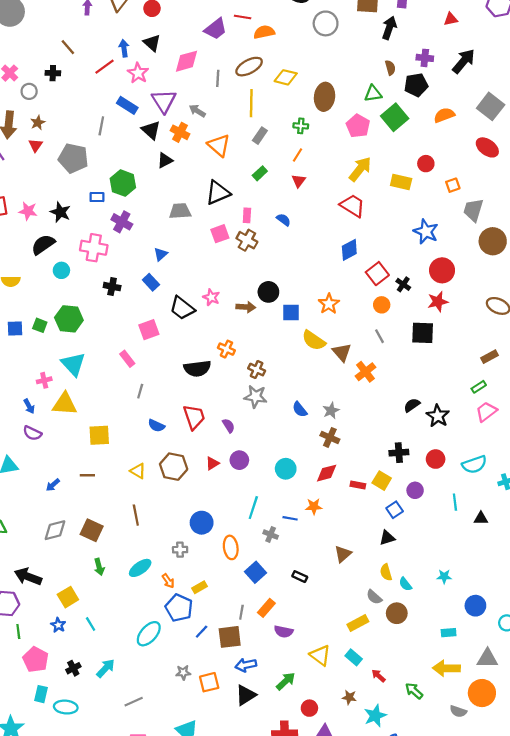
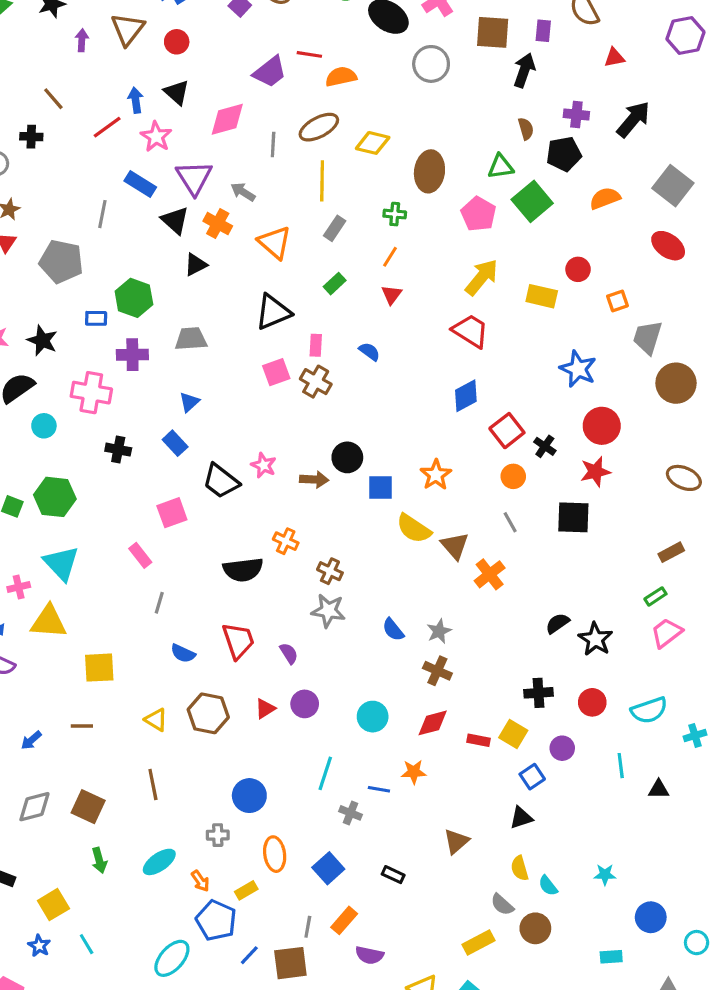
gray trapezoid: (180, 211) -> (191, 339), moved
purple cross: (122, 222) -> (132, 355), turned -30
orange ellipse: (231, 547) -> (275, 854), moved

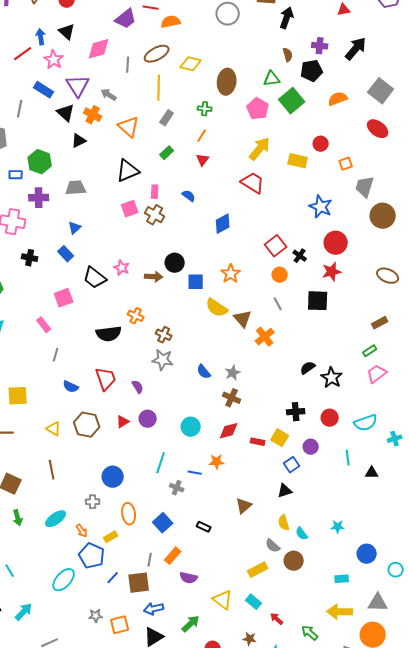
blue diamond: (466, 396) -> (223, 224), moved

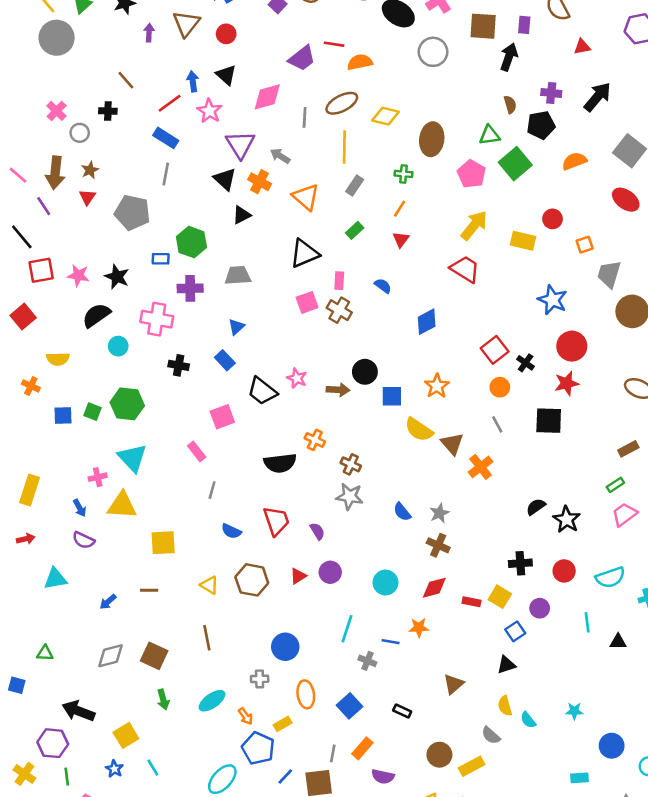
blue rectangle: (44, 90) -> (166, 138), moved
brown circle: (294, 561) -> (439, 755), moved

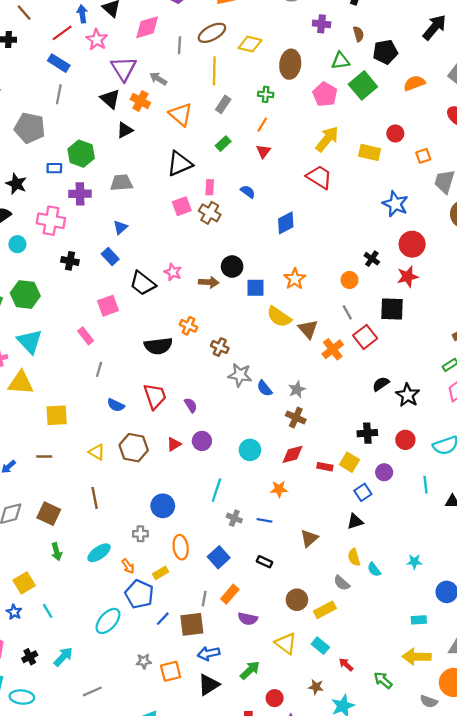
purple cross: (551, 93) -> (322, 24), moved
red square: (495, 350) -> (365, 337), moved
gray star: (349, 496) -> (240, 375), moved
blue line: (391, 642) -> (265, 520), moved

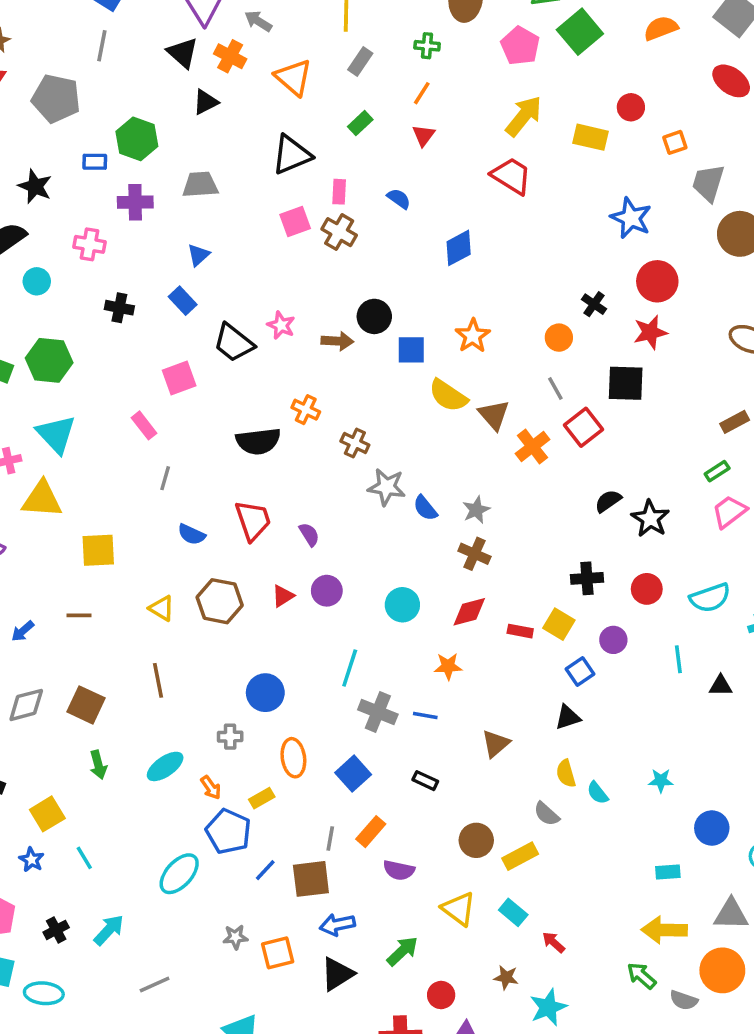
pink cross: (51, 221) -> (89, 244), size x0.7
gray cross: (234, 518) -> (378, 712), size x1.5
green arrow: (383, 680) -> (641, 976), moved

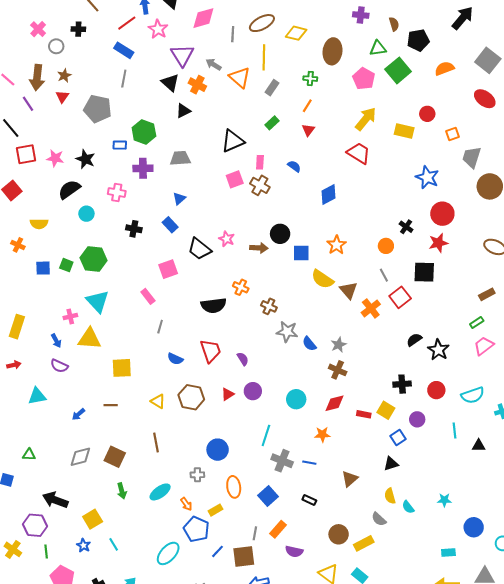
orange triangle: (293, 77) -> (240, 78), moved

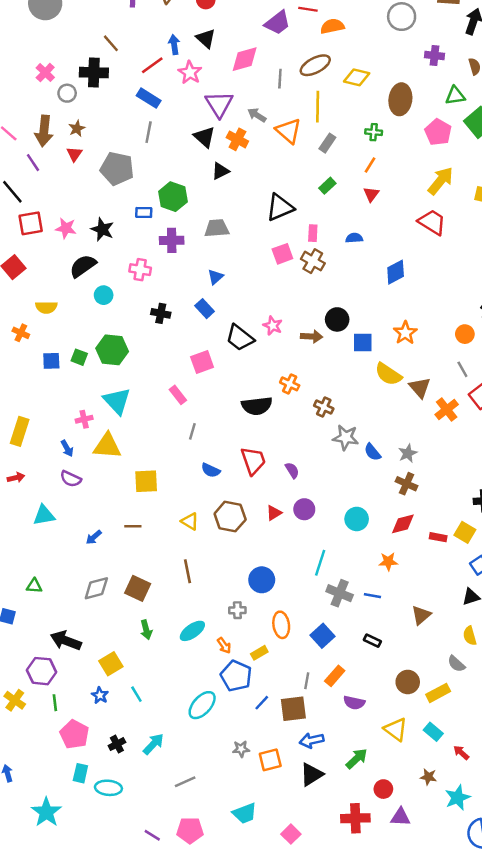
black cross: (78, 29) -> (94, 73), size x1.6
blue semicircle: (294, 166) -> (354, 238), turned -40

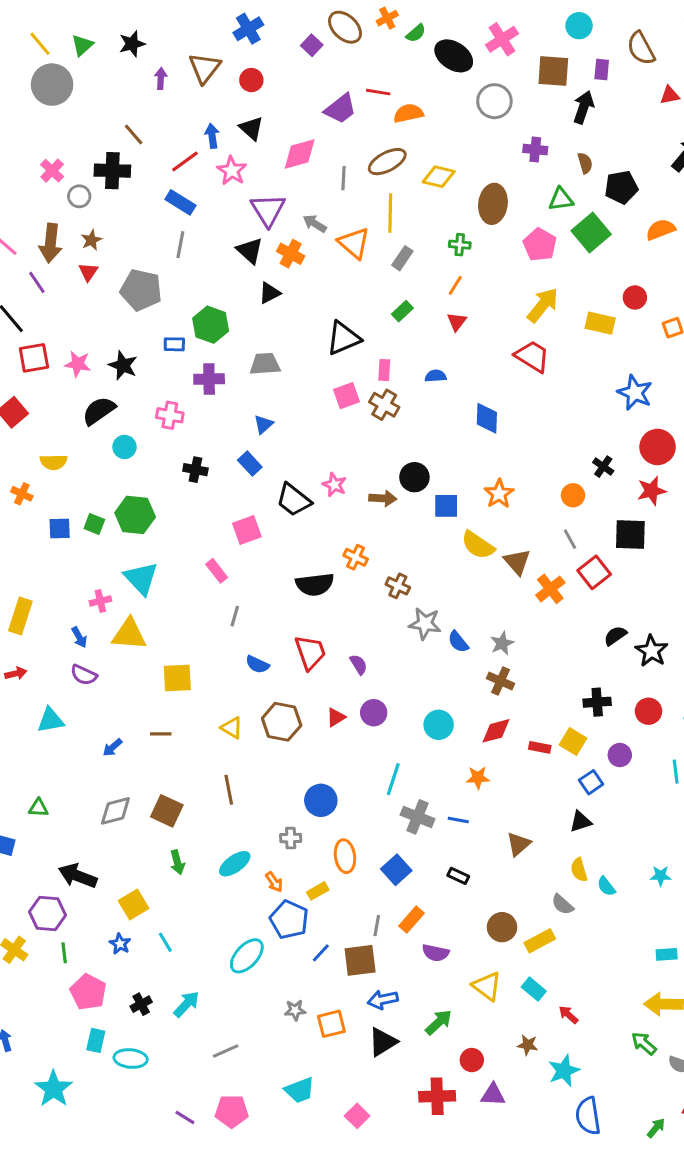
blue diamond: (396, 272) -> (487, 418), turned -60

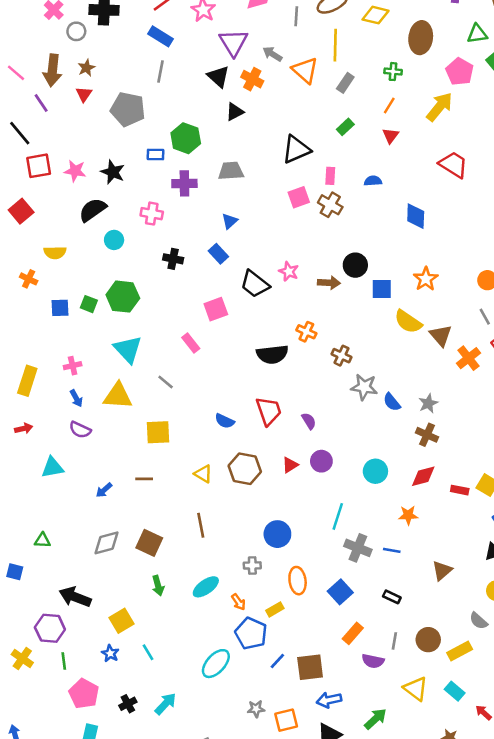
yellow arrow: (543, 305) -> (440, 107), moved
pink cross: (100, 601) -> (73, 366), moved
gray line: (235, 616) -> (166, 382), moved, turned -66
gray line: (377, 926) -> (394, 641), moved

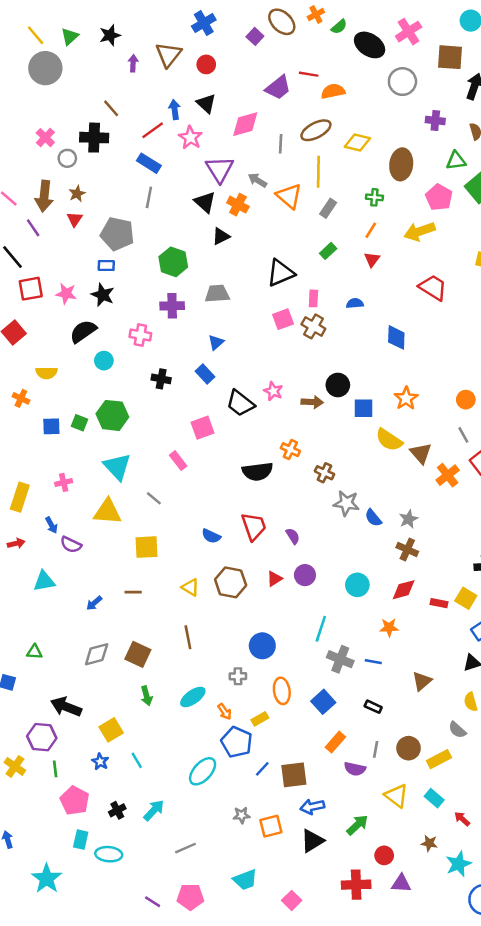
yellow arrow: (440, 107) -> (420, 231), turned -148
blue rectangle: (156, 155) -> (106, 266), moved
blue arrow: (76, 398) -> (51, 525), moved

